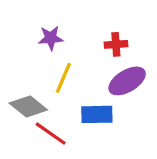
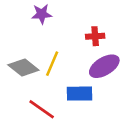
purple star: (51, 38) -> (42, 14), moved
gray diamond: (28, 106) -> (23, 68), moved

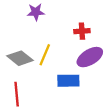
red line: (42, 109) -> (17, 94), moved, turned 50

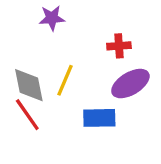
gray diamond: (20, 58) -> (29, 85), turned 40
red line: (17, 94) -> (27, 115), moved, turned -30

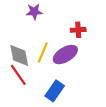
purple ellipse: (130, 84) -> (65, 54), moved
blue rectangle: (99, 118) -> (55, 91), moved, turned -54

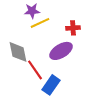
yellow line: (43, 52) -> (40, 23), moved, turned 42
red line: (18, 75) -> (35, 70), moved

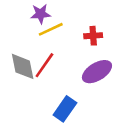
purple ellipse: (61, 51) -> (97, 72), moved
red line: (35, 70) -> (44, 65), moved, turned 70

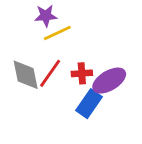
red cross: (93, 36) -> (82, 73), moved
blue rectangle: (65, 109) -> (89, 104), moved

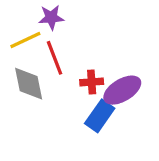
yellow line: (57, 33) -> (25, 40), moved
red line: (50, 73) -> (54, 58), moved, turned -56

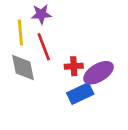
yellow line: (25, 40) -> (20, 32), turned -70
blue rectangle: (100, 116) -> (80, 94), turned 30

